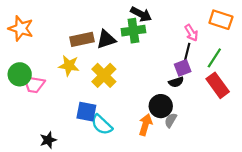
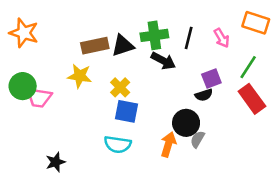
black arrow: (141, 14) -> (163, 61), moved
black line: (187, 52) -> (189, 38), moved
yellow cross: (104, 75) -> (120, 87), size x0.7
blue square: (86, 112) -> (127, 111), moved
cyan semicircle: (102, 125) -> (118, 144), turned -35

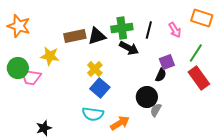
yellow star: (80, 76) -> (50, 56), moved
black semicircle: (204, 95) -> (161, 75), turned -48
blue square: (127, 111) -> (100, 88), turned 30
orange arrow: (168, 144) -> (120, 123), moved, turned 42

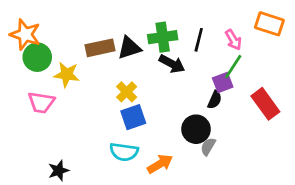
green line: (196, 53) -> (233, 66), moved
green circle: (18, 68) -> (37, 57), moved
blue square: (100, 88) -> (133, 117), turned 30

